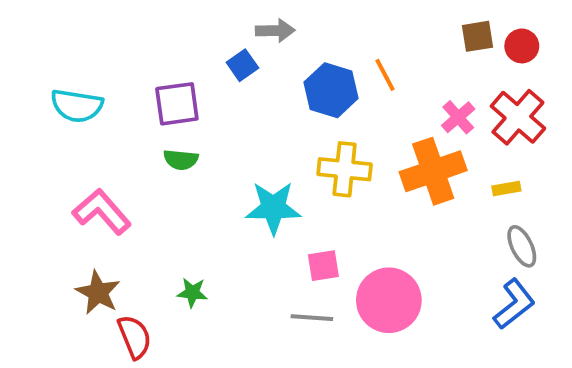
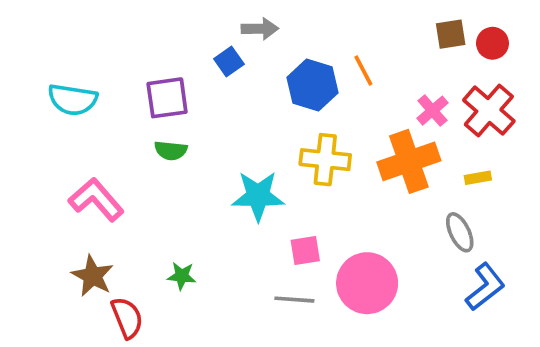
gray ellipse: (522, 246) -> (460, 232), moved

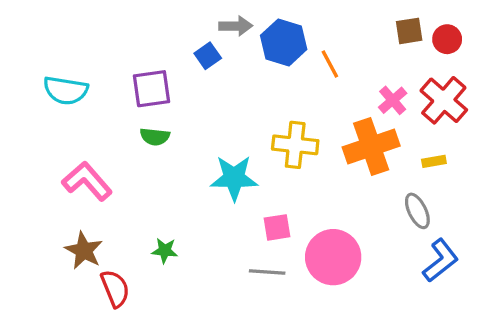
blue hexagon: (313, 85) -> (284, 42), moved

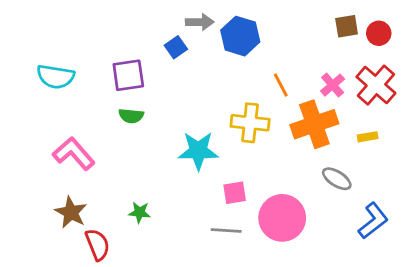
orange line: (330, 64) -> (281, 85), moved
gray ellipse: (417, 211) -> (337, 179), moved, turned -32

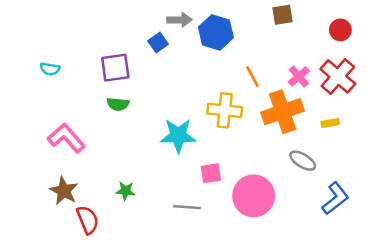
brown square: (347, 26) -> (283, 15), moved
cyan semicircle: (56, 77) -> (50, 69), size x0.6
gray line: (226, 231) -> (187, 207), moved

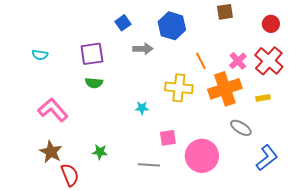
gray arrow: (179, 20) -> (143, 49), moved
blue square: (158, 42) -> (123, 23), moved
cyan star: (178, 136) -> (142, 108), size x0.5

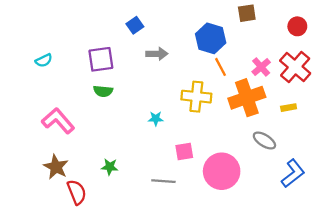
blue hexagon: (172, 26) -> (211, 38), moved
cyan semicircle: (40, 55) -> (44, 60), turned -35

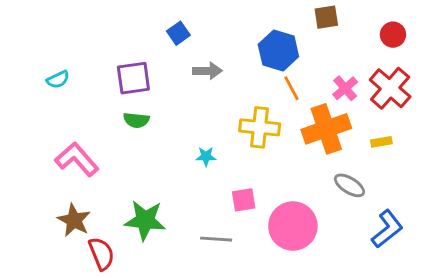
green star: (110, 167) -> (145, 220), size x1.8

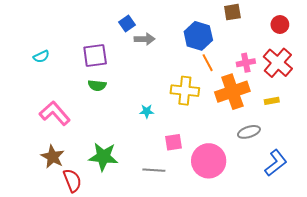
gray arrow: (207, 71) -> (145, 39), moved
pink cross: (345, 88) -> (246, 63), turned 30
gray ellipse: (349, 185) -> (249, 132), turned -50

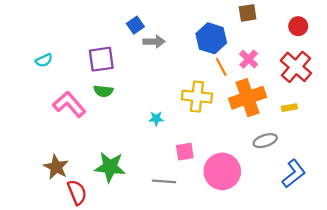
pink cross: (246, 63) -> (249, 59), moved, turned -36
pink L-shape: (55, 113) -> (69, 104), moved

